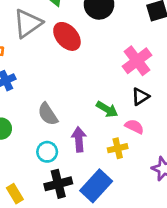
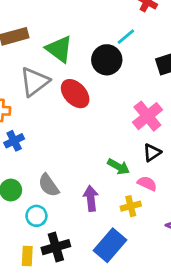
gray semicircle: (48, 114) -> (49, 185), moved
cyan circle: (47, 152) -> (36, 216), moved
black cross: (58, 184) -> (56, 247), moved
yellow rectangle: (15, 194) -> (27, 256), turned 36

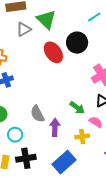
black circle: (107, 60) -> (77, 43), moved
gray triangle: (35, 82) -> (24, 29), moved, size x0.7
gray semicircle: (49, 185) -> (37, 114), moved

